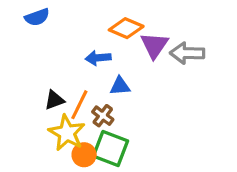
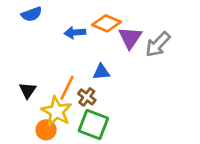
gray arrow: (187, 53) -> (158, 44), turned -48
blue arrow: (98, 58) -> (75, 33), moved
black triangle: (54, 100) -> (28, 90), moved, turned -36
orange circle: (84, 155) -> (46, 130), moved

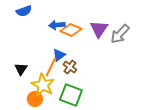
orange diamond: (106, 23) -> (71, 30), moved
blue triangle: (101, 72) -> (59, 55), moved, turned -32
brown cross: (87, 97) -> (70, 67), moved

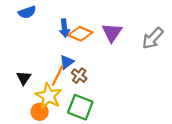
blue arrow: (57, 25) -> (64, 28), turned -91
gray arrow: (120, 34) -> (153, 38), moved

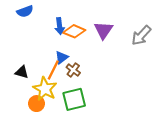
black triangle: (24, 78) -> (22, 72), turned -48
green square: (80, 107) -> (74, 99), turned -35

